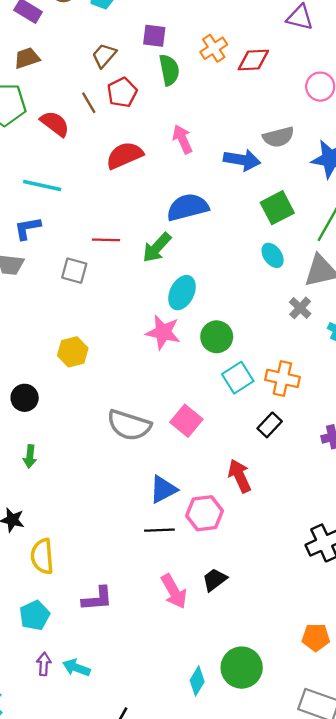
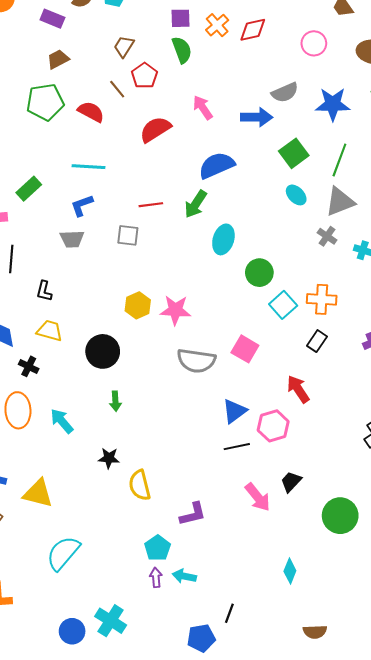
purple square: (154, 36) -> (180, 18), moved
pink star: (163, 332) -> (175, 310), moved
black circle: (25, 398) -> (103, 351), size x1.4
cyan pentagon: (35, 615) -> (158, 548), moved
green circle: (242, 668) -> (340, 516), moved

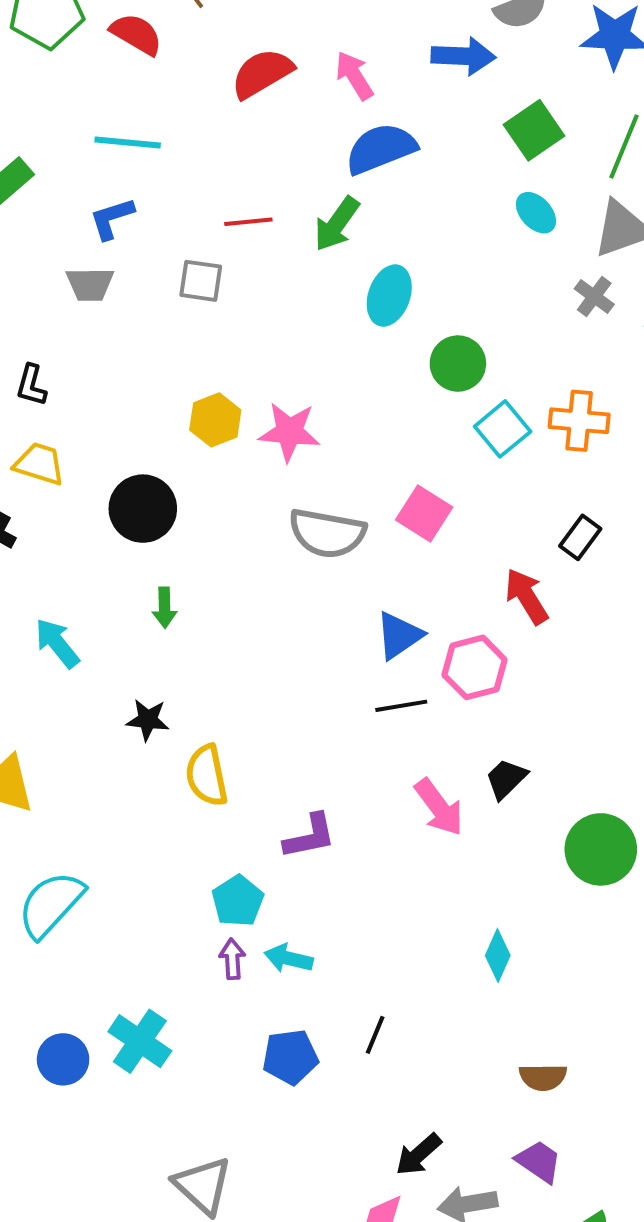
pink arrow: (203, 108) -> (354, 76), moved
black rectangle: (317, 341) -> (580, 537), moved
blue pentagon: (201, 638) -> (290, 1057), moved

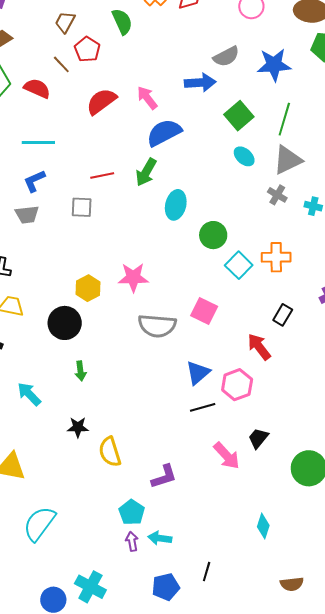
yellow hexagon: (215, 420) -> (88, 288), moved

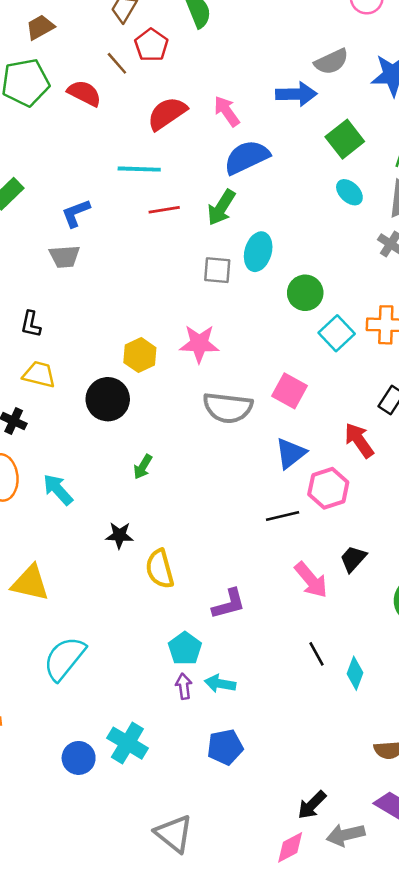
cyan line: (38, 142) -> (139, 169), moved
gray square: (82, 207) -> (217, 270), moved
green arrow: (80, 371) -> (143, 467), moved, turned 36
blue triangle: (198, 373) -> (291, 453), moved
black line: (207, 572) -> (316, 654), moved, turned -48

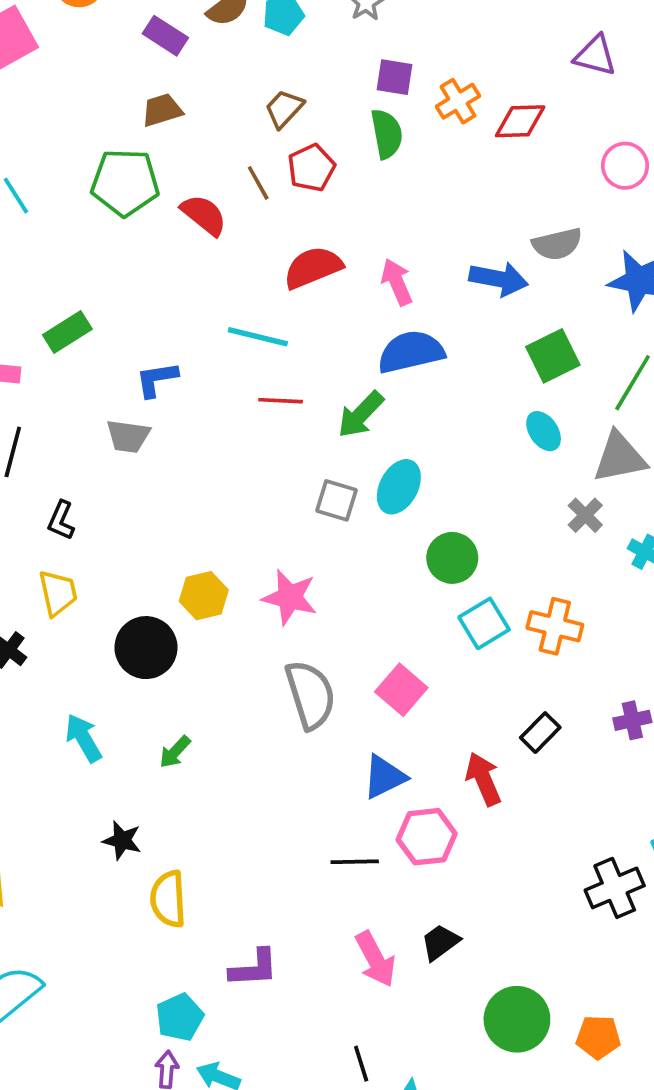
yellow trapezoid: (39, 375) -> (58, 593), turned 52
gray semicircle: (228, 408) -> (310, 695), turned -126
cyan arrow: (58, 490) -> (83, 738), moved

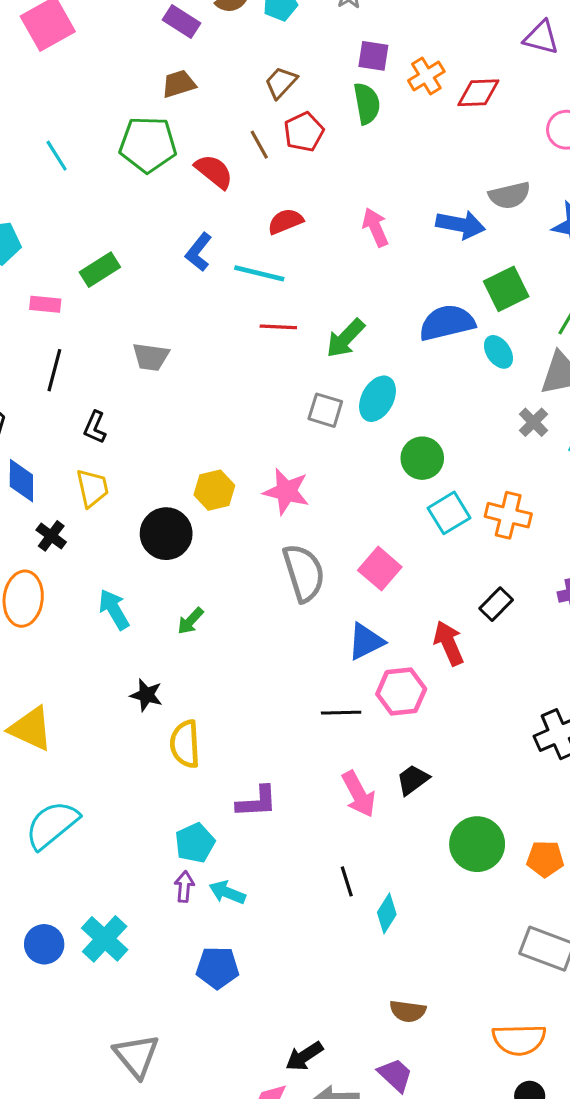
red semicircle: (313, 267) -> (285, 221), moved, size x0.7
blue semicircle: (411, 352) -> (447, 323), moved
blue L-shape: (157, 379) -> (199, 252), moved, turned -42

